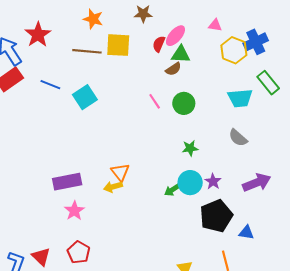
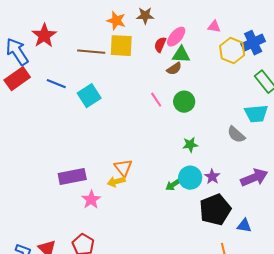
orange star: (93, 19) -> (116, 21), moved
cyan trapezoid: (240, 98) -> (256, 114), moved
pink star: (74, 211) -> (91, 200), moved

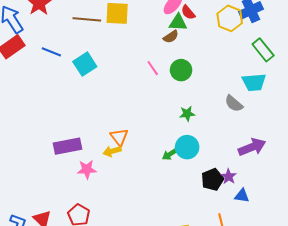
red semicircle: (160, 45) -> (188, 12), moved, turned -63
purple star: (212, 177) -> (229, 177), moved
pink star: (91, 200) -> (87, 169), turned 30
black pentagon: (215, 210) -> (212, 180), size x0.7

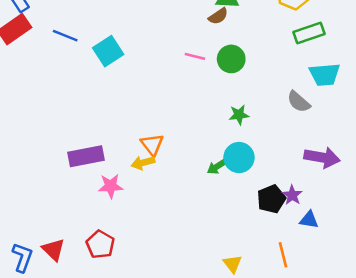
green rectangle: (263, 50) -> (309, 33), moved, turned -70
pink line: (153, 68) -> (195, 56), turned -42
purple arrow: (252, 147) -> (322, 158), turned 32

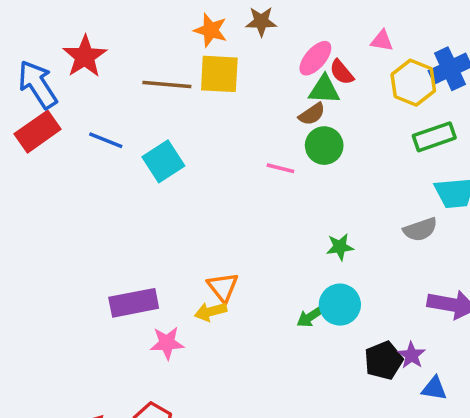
green circle: (231, 59) -> (324, 146), moved
gray semicircle: (299, 102) -> (420, 229), turned -60

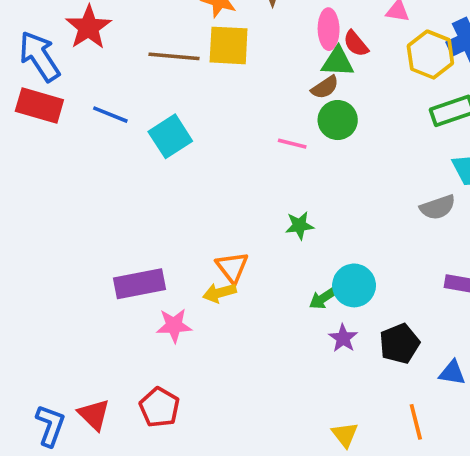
pink ellipse: (315, 58) -> (329, 29), turned -42
red rectangle: (38, 132) -> (39, 105), turned 51
green star: (340, 247) -> (299, 225), moved
purple star: (412, 355) -> (343, 338), moved

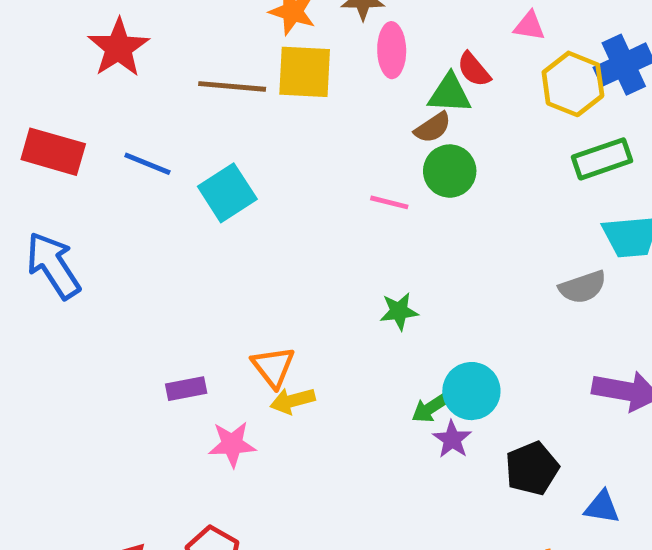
pink ellipse: (329, 29) -> (392, 50), moved
blue arrow: (39, 56) -> (53, 265), moved
orange triangle: (232, 267) -> (273, 367), moved
purple rectangle: (139, 284) -> (186, 389), size x0.6
purple star: (343, 338) -> (452, 439), moved

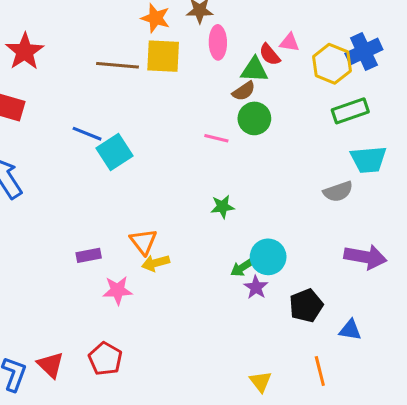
pink triangle: (529, 26) -> (289, 42), moved
red star: (118, 48) -> (25, 52), moved
blue line: (147, 164) -> (87, 134), moved
cyan square: (227, 193) -> (114, 152), moved

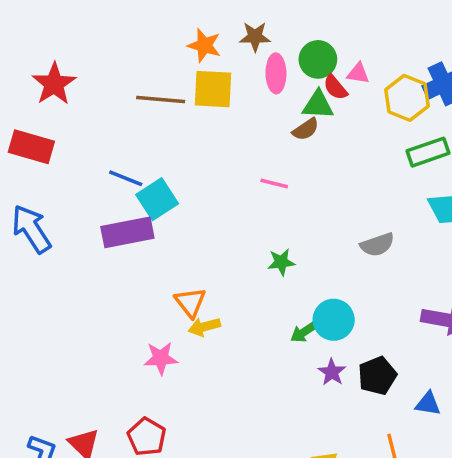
green circle: (254, 118) -> (318, 59), moved
gray semicircle: (338, 191) -> (377, 245), moved
purple rectangle: (89, 255) -> (127, 232), moved, size x1.8
purple star: (256, 287) -> (332, 372), moved

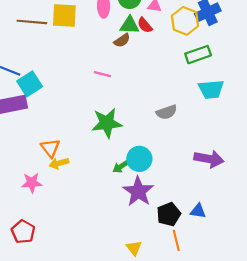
red semicircle: (335, 87) -> (145, 25), moved
green star: (281, 262) -> (107, 123), size x1.8
purple star: (332, 372) -> (138, 191), size x1.8
black pentagon: (377, 376) -> (169, 214), moved

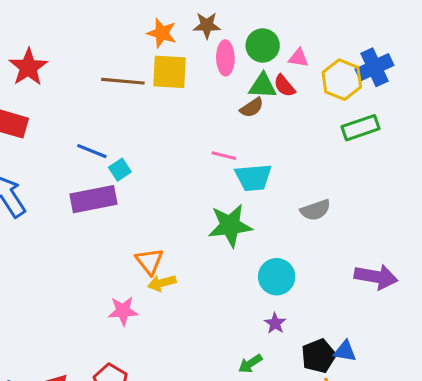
cyan square: (30, 84) -> (120, 170), size x0.6
cyan trapezoid: (211, 89) -> (253, 177), moved
green arrow: (121, 166) -> (250, 364), moved
purple star: (138, 191) -> (275, 323), size x0.5
blue triangle: (198, 211) -> (345, 351), moved

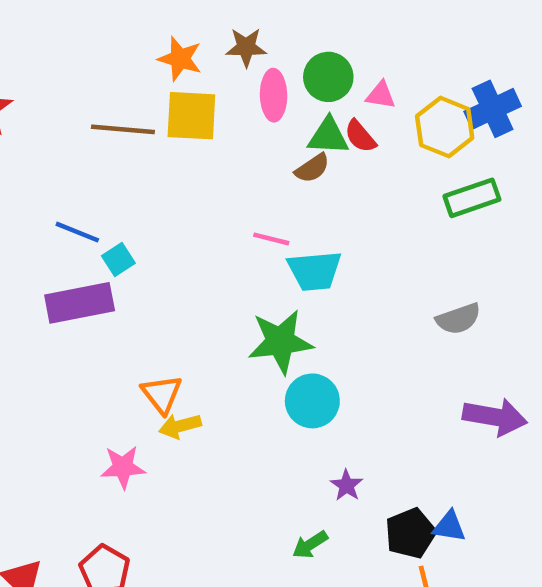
gray semicircle: (315, 210) -> (458, 319), moved
cyan circle: (277, 277) -> (312, 401), moved

